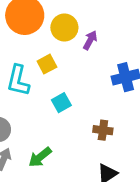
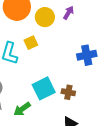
purple arrow: (90, 40) -> (69, 13), moved
cyan square: (61, 103) -> (44, 88), moved, size x1.6

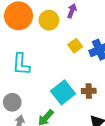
yellow square: (31, 43) -> (75, 46), moved

